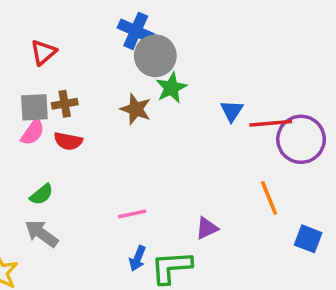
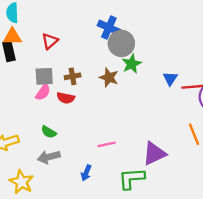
brown cross: (65, 104) -> (73, 76), moved
green semicircle: (42, 194) -> (49, 132), turned 70
purple triangle: (207, 228) -> (154, 154), size x1.6
gray arrow: (42, 234) -> (49, 157), turned -50
blue arrow: (138, 258) -> (86, 173), moved

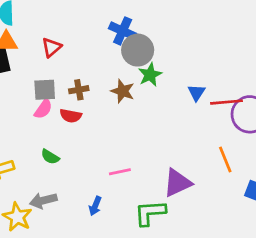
gray arrow: (49, 157) -> (43, 200), moved

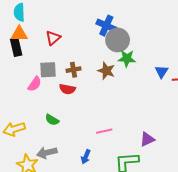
green star: (150, 75) -> (127, 58), turned 30
pink semicircle: (43, 109) -> (35, 84), moved
purple triangle: (177, 183) -> (147, 139), size x0.7

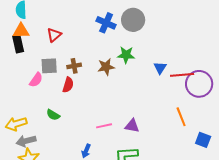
gray circle: (118, 40) -> (133, 20), moved
brown star: (106, 71) -> (106, 67), turned -30
red semicircle: (67, 89) -> (68, 85), turned -84
purple triangle: (147, 139) -> (132, 126), moved, turned 35
gray arrow: (47, 153) -> (26, 141), moved

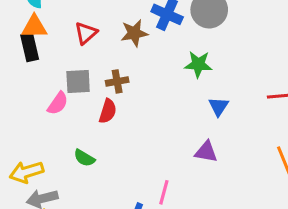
brown star: (106, 67) -> (134, 33), moved
blue triangle: (160, 68) -> (219, 106), moved
pink line: (104, 126) -> (164, 192), moved, turned -63
purple triangle: (132, 126) -> (206, 152), moved

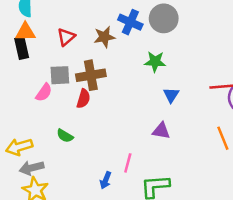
brown cross: (117, 81) -> (91, 75), size x1.6

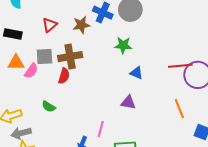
orange triangle: (25, 32) -> (16, 63), moved
black rectangle: (22, 48) -> (13, 34), turned -66
blue triangle: (171, 95) -> (136, 73), turned -40

